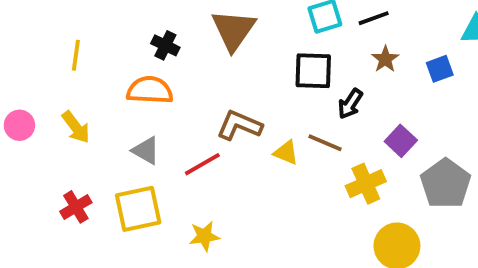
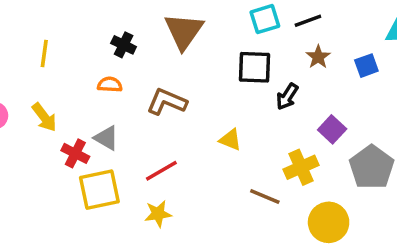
orange semicircle: (150, 90) -> (110, 85), size x0.6
brown L-shape: (239, 125) -> (167, 102), moved
brown line: (325, 143) -> (265, 197), moved
red line: (202, 164) -> (161, 171), moved
red cross: (76, 207) -> (75, 153), moved, turned -32

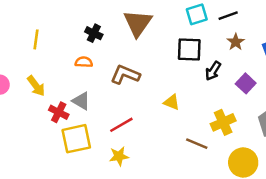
purple square: (332, 129) -> (246, 83), moved

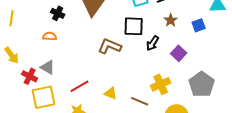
brown L-shape: (125, 75) -> (110, 46), moved
yellow triangle: (172, 102) -> (111, 93), moved

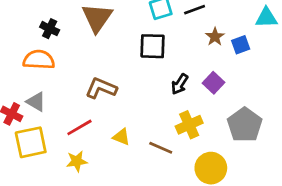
brown star: (171, 20) -> (215, 37), moved
orange semicircle: (50, 36) -> (39, 60), size x1.6
black arrow: (153, 43) -> (180, 84), moved
brown L-shape: (110, 46) -> (101, 88), moved

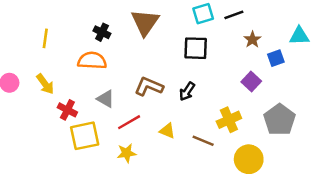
cyan triangle: (266, 18) -> (299, 36), moved
blue square: (241, 45) -> (276, 58), moved
black arrow: (180, 84) -> (187, 91), moved
gray triangle: (36, 102) -> (106, 99), moved

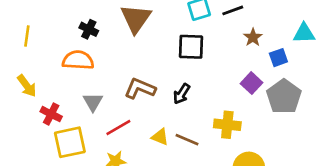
gray triangle: (106, 99) -> (93, 102), turned 30
yellow cross: (229, 120) -> (227, 125), turned 30
gray pentagon: (280, 120) -> (284, 97), moved
brown line: (203, 141) -> (187, 140), moved

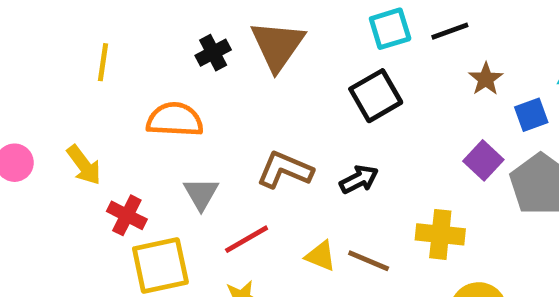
black cross: (89, 29) -> (213, 53), moved, turned 36
yellow line: (27, 36) -> (103, 62), moved
black square: (191, 47) -> (376, 96), turned -32
black arrow: (182, 94) -> (359, 179), turned -150

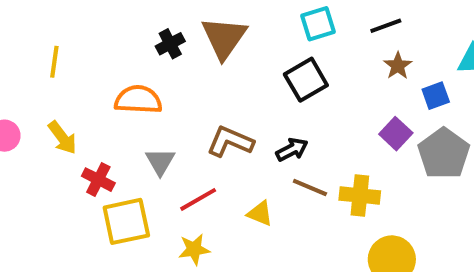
black line: (450, 31) -> (386, 26), moved
yellow line: (103, 62) -> (54, 62), moved
brown line: (369, 261) -> (310, 188), moved

